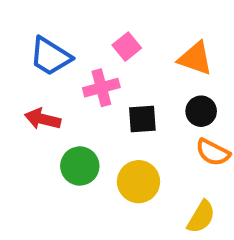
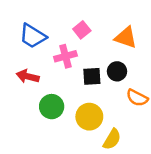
black circle: (201, 111) -> (117, 71), moved
yellow semicircle: (201, 217) -> (112, 139), moved

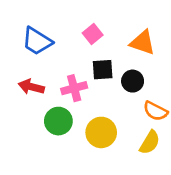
pink cross: (65, 56) -> (74, 88), moved
black square: (92, 76) -> (103, 70), moved
yellow semicircle: (112, 139) -> (150, 142), moved

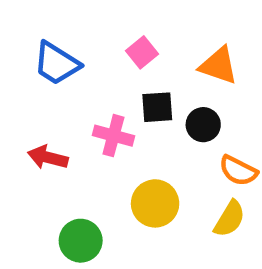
red arrow: (31, 87) -> (48, 157), moved
pink cross: (74, 88) -> (113, 136), turned 30
green circle: (58, 121) -> (81, 241), moved

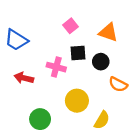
blue trapezoid: (57, 63) -> (16, 40), moved
yellow semicircle: (229, 219) -> (102, 120), moved

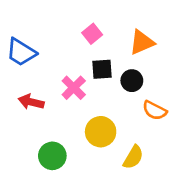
orange triangle: (108, 32) -> (142, 42), turned -42
pink cross: (56, 67) -> (74, 88), turned 30

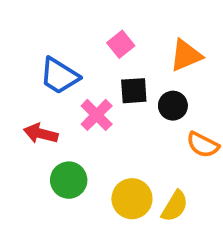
blue trapezoid: (21, 52) -> (59, 76), moved
yellow circle: (101, 132) -> (132, 199), moved
green circle: (52, 156) -> (69, 180), moved

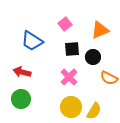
pink cross: (97, 115) -> (69, 77), moved
green circle: (69, 180) -> (21, 99), moved

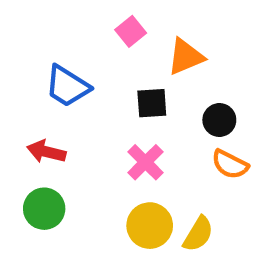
pink square: (65, 24) -> (131, 31), moved
orange triangle: (100, 30) -> (186, 57), moved
black circle: (93, 57) -> (219, 120), moved

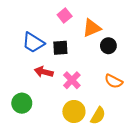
black square: (152, 103) -> (60, 48), moved
black circle: (219, 120) -> (108, 46), moved
red arrow: (46, 152) -> (44, 72), moved

